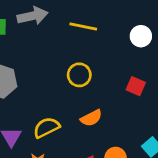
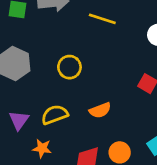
yellow circle: (79, 75) -> (69, 67), moved

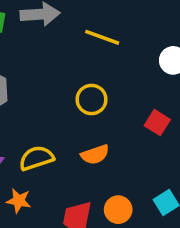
yellow circle: (69, 67) -> (92, 99), moved

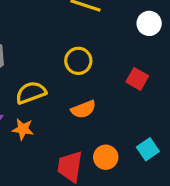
yellow semicircle: (36, 158) -> (31, 93), moved
orange star: (19, 201) -> (23, 129), moved

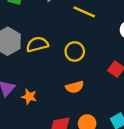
yellow semicircle: (31, 93) -> (37, 44), moved

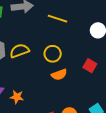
orange semicircle: (75, 87) -> (59, 75), moved

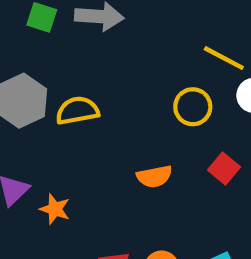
yellow line: (58, 19) -> (224, 58), moved
yellow circle: (53, 54) -> (193, 107), moved

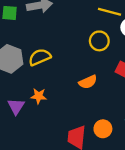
orange star: (55, 209) -> (39, 96), moved

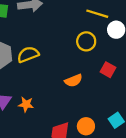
orange star: (39, 96) -> (26, 104), moved

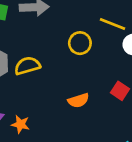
yellow circle: (86, 41) -> (80, 43), moved

